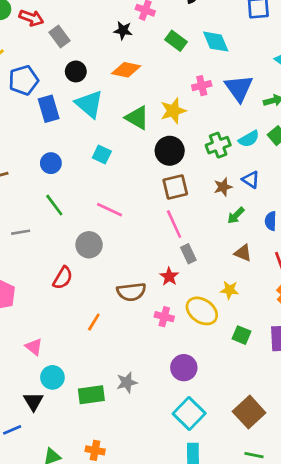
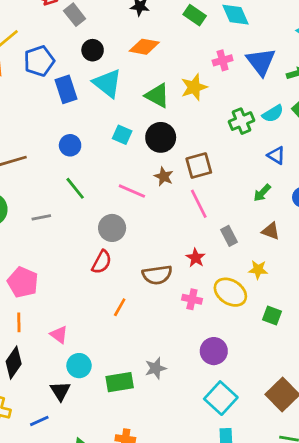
black circle: (170, 151) -> (161, 137), moved
brown star: (223, 187) -> (164, 176), moved, turned -30
gray rectangle: (188, 254) -> (229, 236), moved
red semicircle: (63, 278) -> (102, 262), moved

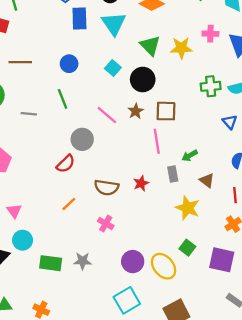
green arrow: (262, 193) -> (190, 156), moved
yellow star: (258, 270) -> (188, 208), size x1.5
yellow ellipse: (230, 292) -> (164, 266), moved
pink cross: (192, 299) -> (106, 224), moved

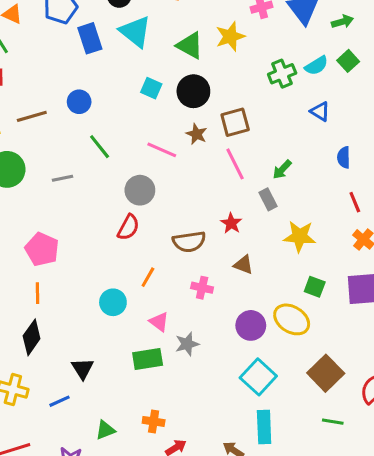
blue circle: (69, 64) -> (79, 102), moved
brown triangle: (207, 180) -> (243, 265), moved
pink triangle: (14, 211) -> (159, 322), moved
cyan circle: (23, 240) -> (113, 302), moved

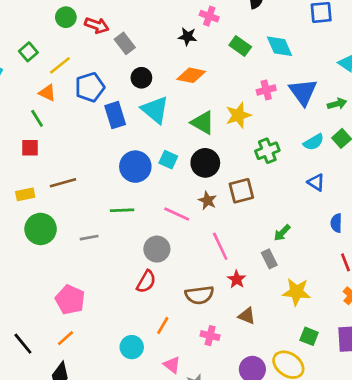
green cross: (282, 74) -> (267, 151), moved
blue circle: (79, 102) -> (135, 167), moved, size x1.5
green line: (100, 147) -> (122, 210), turned -55
pink line: (235, 164) -> (220, 246), moved
orange line: (38, 293) -> (66, 338), turned 48

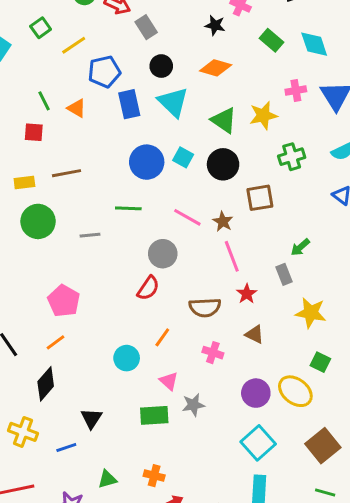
orange triangle: (47, 93) -> (77, 108), moved
brown star: (207, 201) -> (223, 222), moved

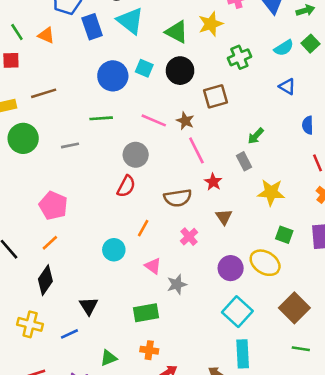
brown triangle: (255, 334) -> (224, 217), turned 36
pink cross: (213, 353) -> (189, 237), turned 36
green rectangle: (154, 415) -> (146, 313), moved

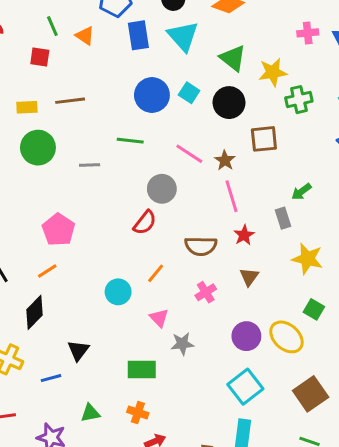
yellow star: (211, 24) -> (273, 72), moved

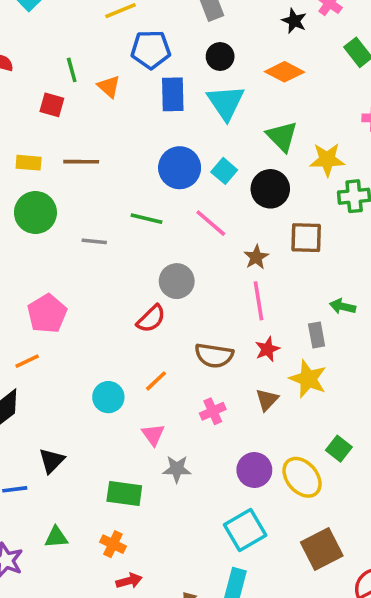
pink line: (189, 154) -> (211, 223), moved
green arrow: (301, 192) -> (343, 306), turned 42
yellow star: (307, 259) -> (308, 379), moved

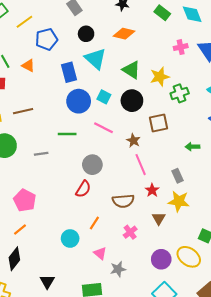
blue rectangle: (173, 94) -> (69, 72), moved
green arrow: (343, 306) -> (192, 147), moved

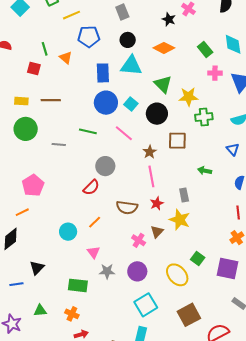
green rectangle: (162, 13) -> (205, 50), moved
cyan triangle: (95, 59) -> (131, 66), turned -50
pink cross: (130, 232) -> (139, 240), moved, turned -32
purple circle: (161, 259) -> (137, 271), moved

